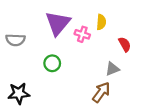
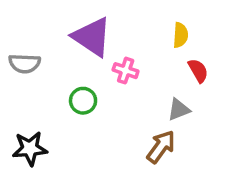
yellow semicircle: (101, 22) -> (180, 35), moved
purple triangle: (58, 23) -> (92, 37), turned -36
pink cross: (82, 34) -> (126, 71), moved

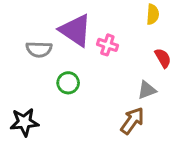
yellow semicircle: (180, 35) -> (153, 14), moved
gray semicircle: (25, 63) -> (39, 49), moved
pink cross: (126, 71) -> (107, 45), moved

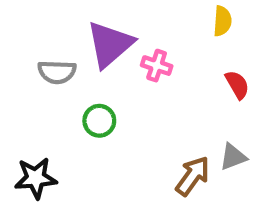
purple triangle: (75, 30) -> (110, 44), turned 45
gray triangle: (147, 90) -> (233, 157), moved

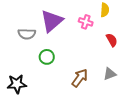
pink cross: (157, 66) -> (86, 22), moved
brown arrow: (193, 176) -> (80, 78), moved

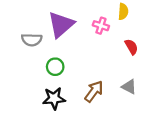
gray triangle: (110, 74) -> (129, 87), turned 48
black star: (17, 84) -> (54, 98), moved

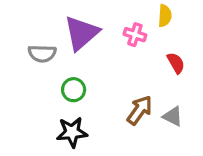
brown arrow: (94, 91) -> (140, 110), moved

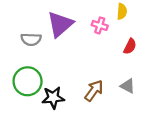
red semicircle: (176, 63) -> (130, 46), turned 56
green circle: (74, 90) -> (28, 81), moved, size x1.6
brown arrow: (140, 110) -> (94, 91), moved

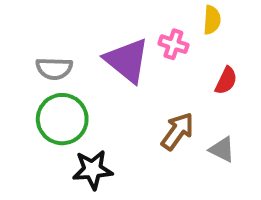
purple triangle: (60, 24) -> (127, 60), moved, turned -40
green circle: (28, 81) -> (62, 119), moved
brown arrow: (94, 91) -> (178, 131), moved

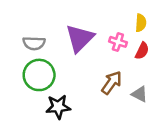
yellow semicircle: (212, 20) -> (141, 23), moved
pink cross: (173, 44) -> (118, 42), moved
purple triangle: (127, 60) -> (80, 38), turned 36

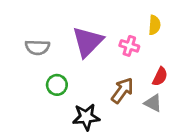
red semicircle: (142, 51) -> (160, 77), moved
green circle: (39, 75) -> (57, 85), moved, size x0.6
black star: (58, 107) -> (86, 117), moved

